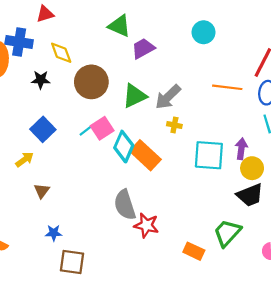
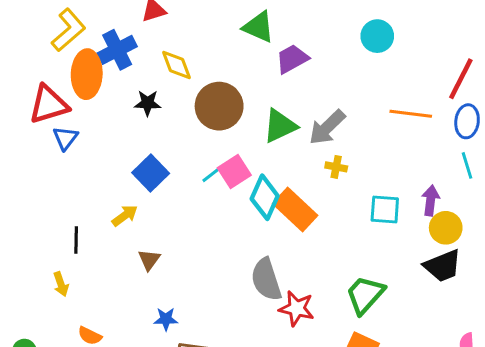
blue cross: (19, 42) -> (117, 50), turned -36
cyan square: (209, 155) -> (385, 210), size x0.7
green trapezoid: (227, 233) -> (365, 295), moved

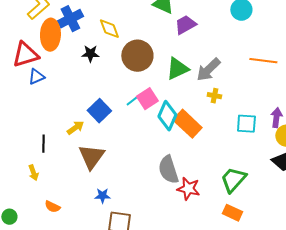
blue triangle: (65, 138) -> (36, 77), turned 30
blue square: (151, 173) -> (99, 111), moved
brown triangle: (149, 260) -> (91, 157), size x1.8

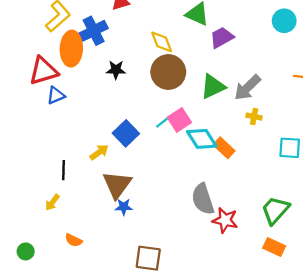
yellow diamond: (109, 29) -> (162, 42), moved
cyan diamond: (167, 116) -> (202, 139), turned -56
orange rectangle: (187, 124) -> (224, 148), size x0.7
yellow arrow: (33, 173) -> (52, 202), turned 56
blue star: (102, 196) -> (124, 207), moved

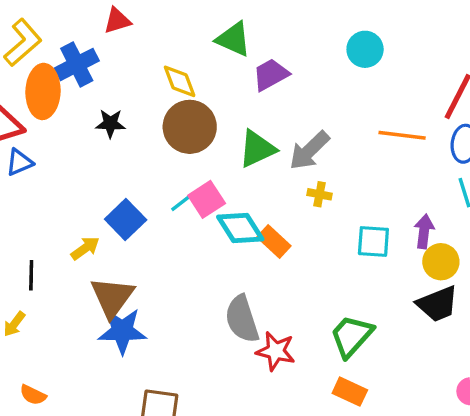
blue star: (124, 207) -> (122, 331), size x1.8
orange semicircle: (74, 240) -> (33, 395), moved

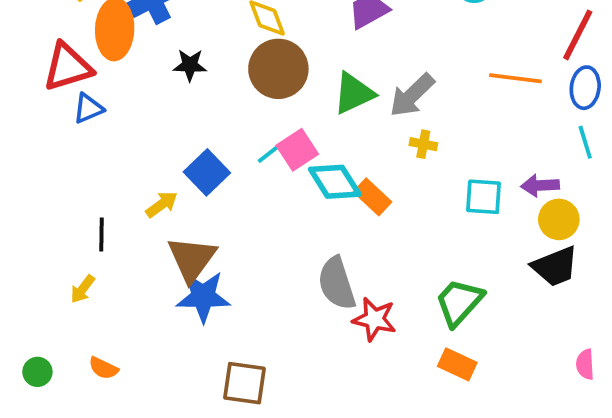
purple arrow: (424, 231) -> (540, 186), turned -100

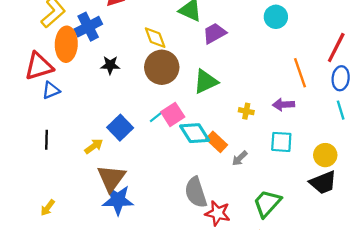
orange line: (516, 78) -> (300, 73), turned 64
gray arrow: (412, 95) -> (240, 158), moved, size x0.6
purple arrow: (540, 186) -> (284, 105), moved
black line: (101, 234) -> (47, 140), moved
yellow arrow: (83, 289) -> (48, 208), moved

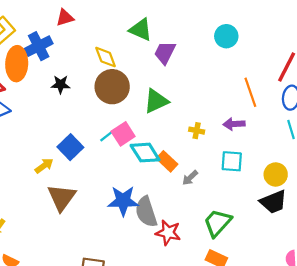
purple trapezoid: (214, 33) -> (165, 53), turned -35
blue star: (118, 200) -> (123, 201), moved

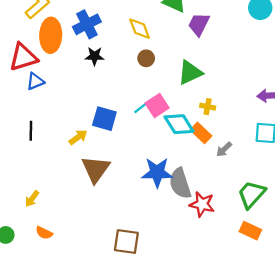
blue cross: (39, 46) -> (87, 24), moved
brown circle: (112, 87) -> (146, 58), size x0.5
yellow cross: (197, 131) -> (208, 107), moved
blue square: (70, 147) -> (104, 119), turned -30

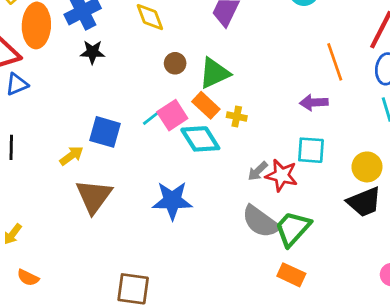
brown circle: (146, 58) -> (175, 63), moved
orange rectangle: (201, 133) -> (206, 105), moved
gray semicircle: (180, 183) -> (261, 222), moved, turned -36
red star: (202, 204) -> (282, 175), moved

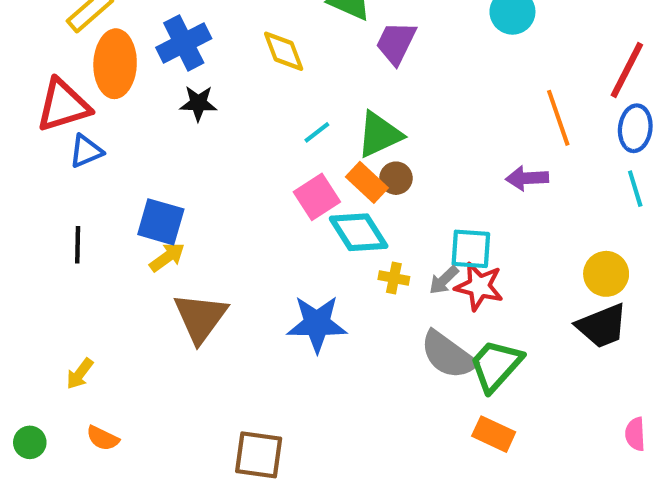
brown circle: (175, 63) -> (396, 178), moved
yellow cross: (237, 117) -> (394, 278), moved
cyan line: (151, 118) -> (317, 132), moved
blue square: (105, 132) -> (161, 222), moved
cyan square: (311, 150) -> (471, 249), moved

